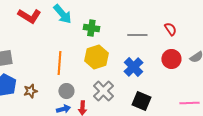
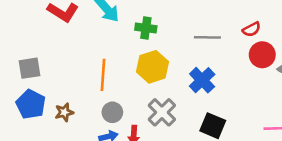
red semicircle: (170, 29) -> (252, 29), turned 96
red circle: (171, 59) -> (262, 55), moved

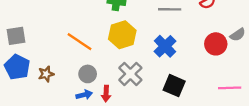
red circle: (262, 55) -> (216, 44), moved
orange line: (103, 75) -> (80, 42), turned -60

